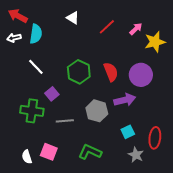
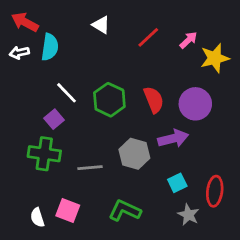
white line: (36, 67) -> (66, 93), moved
purple square: (52, 94) -> (54, 119), moved

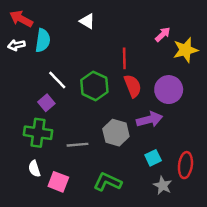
red line: (148, 37) -> (124, 58), moved, turned -48
white semicircle: (37, 217) -> (34, 169), moved

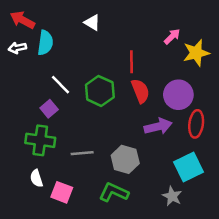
gray hexagon: (116, 133) -> (125, 159), moved
cyan square: (153, 158) -> (189, 167), moved, size x1.6
red ellipse: (185, 165) -> (196, 124), moved

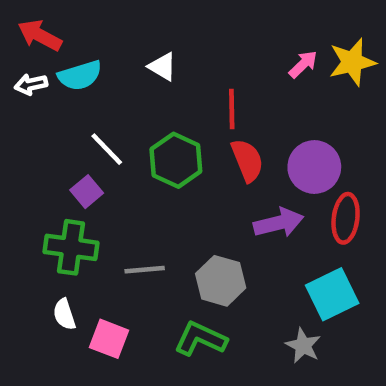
white triangle: (92, 22) -> (163, 67), moved
cyan semicircle: (45, 43) -> (80, 75), turned 65
yellow star: (196, 53) -> (352, 62), moved

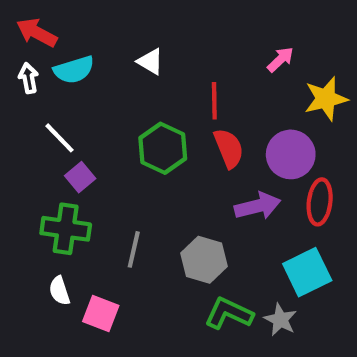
yellow star: (352, 62) -> (326, 99), moved
white arrow: (31, 84) -> (29, 78), turned 92
white line: (107, 149) -> (59, 138), moved
gray line: (145, 270) -> (134, 249), turned -72
green L-shape: (200, 339) -> (229, 313), moved

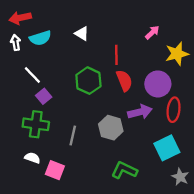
red arrow: (37, 33) -> (20, 18), turned -40
gray hexagon: (204, 260) -> (111, 128), moved
white semicircle: (59, 291) -> (32, 158), turned 128
gray star: (280, 320) -> (180, 177), moved

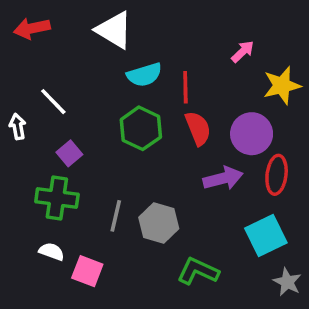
white triangle: (82, 34) -> (114, 30), moved, size x1.6
cyan semicircle: (40, 38) -> (144, 75), moved
white arrow: (16, 43) -> (18, 127), moved
white line: (32, 75) -> (53, 102), moved
gray hexagon: (111, 128) -> (159, 223), moved

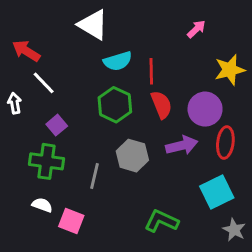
red arrow: (32, 28) -> (26, 51), moved, turned 44
pink arrow: (243, 52) -> (196, 29), moved
gray hexagon: (159, 223) -> (132, 156), moved

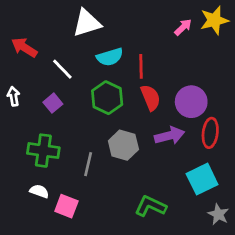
white triangle: (93, 25) -> (87, 23), turned -48
yellow star: (230, 70) -> (214, 20), moved
white line: (44, 83) -> (62, 69), moved
purple square: (57, 125) -> (53, 103), moved

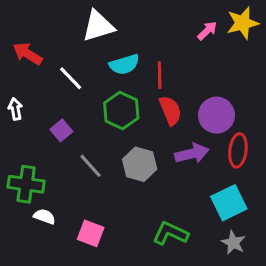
purple square: (53, 103) -> (61, 130), moved
green cross: (43, 151) -> (26, 184), moved
gray line: (88, 164) -> (91, 166), moved, turned -55
pink square: (66, 206) -> (91, 233), moved
gray star: (218, 214) -> (233, 243), moved

